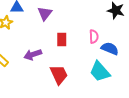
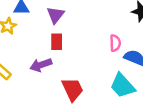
red rectangle: (62, 40) -> (57, 42), moved

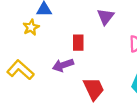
purple triangle: (55, 15) -> (106, 17), moved

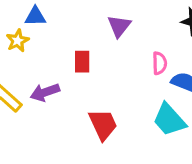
purple arrow: (63, 65) -> (45, 92), moved

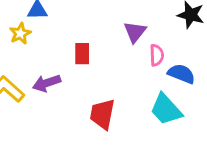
purple triangle: (119, 26) -> (135, 32), moved
red trapezoid: (103, 125) -> (102, 114), turned -144

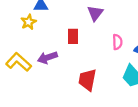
purple triangle: (135, 32) -> (95, 13), moved
pink semicircle: (157, 55) -> (117, 42), moved

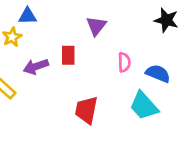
purple arrow: (47, 58) -> (36, 66), moved

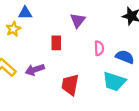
purple arrow: (36, 66) -> (35, 70), moved
cyan trapezoid: (144, 106) -> (114, 82), turned -30

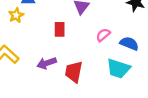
pink semicircle: (99, 48) -> (103, 35), turned -128
purple arrow: (35, 70) -> (47, 63), moved

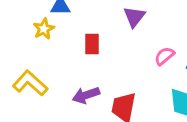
red rectangle: (60, 29) -> (92, 44), moved

